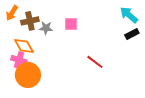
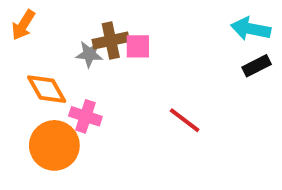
cyan arrow: (129, 15) -> (251, 29), turned -30
brown cross: (30, 21) -> (111, 40), moved
pink cross: (19, 60) -> (85, 116), moved

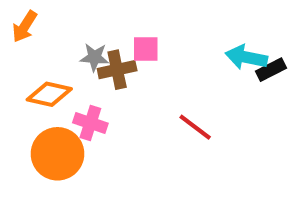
cyan arrow: (251, 29) -> (246, 57), moved
brown cross: (111, 40) -> (117, 70), moved
orange diamond: (47, 89) -> (49, 94), turned -48

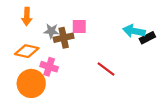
orange arrow: (25, 27) -> (27, 16), moved, turned -30

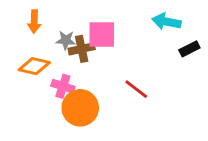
pink square: (79, 27) -> (102, 35), size x1.5
cyan arrow: (134, 31) -> (166, 22), moved
orange circle: (31, 83) -> (80, 108), moved

